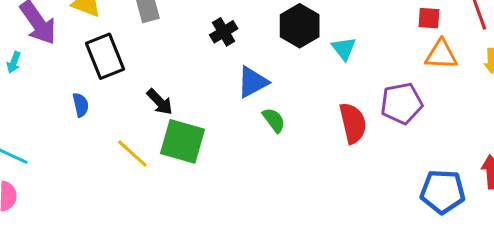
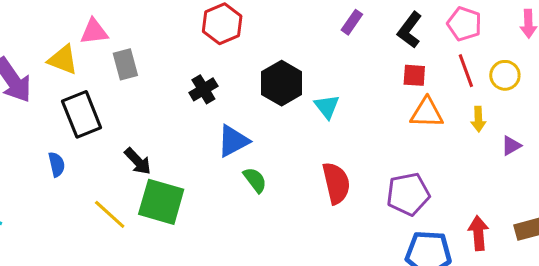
purple pentagon: (402, 103) -> (408, 194), moved

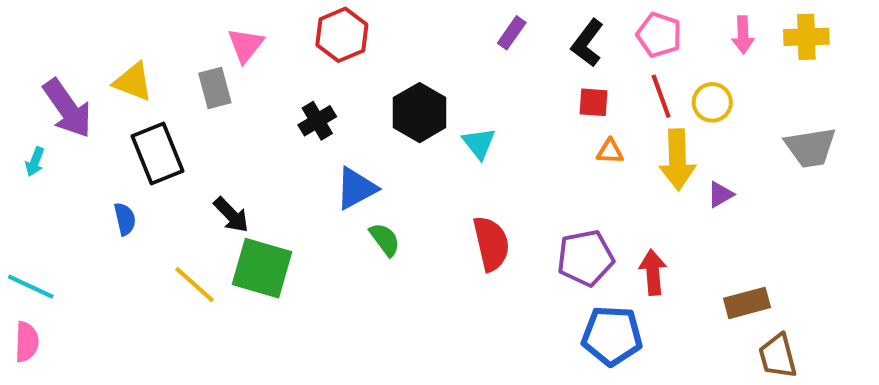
pink triangle: (94, 32) -> (246, 45), moved, turned -44
orange triangle: (427, 113) -> (610, 151), size x0.6
yellow arrow: (478, 119) -> (677, 160), size x1.8
red arrow: (478, 233) -> (653, 272), moved

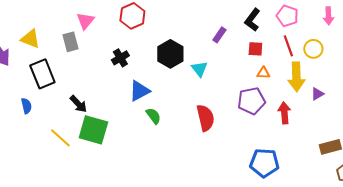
purple rectangle: (512, 33) -> (219, 35), moved
purple pentagon: (585, 258) -> (251, 101), moved
red arrow: (653, 272) -> (284, 113), moved

